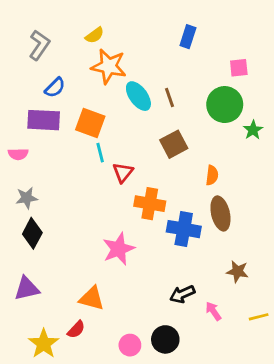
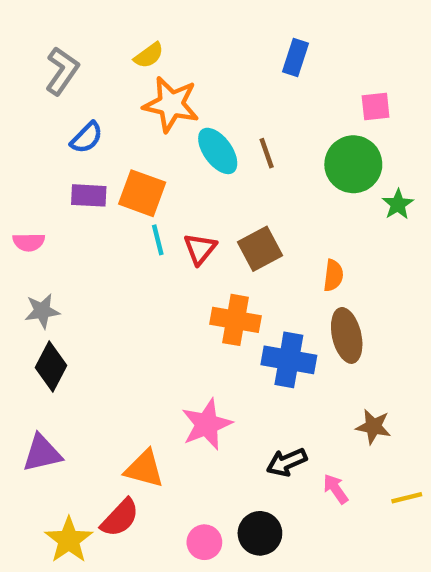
purple rectangle: (44, 120) -> (89, 195), moved, size x0.7
brown square: (174, 144) -> (260, 249), moved
red triangle: (123, 172) -> (200, 249), moved
pink star: (119, 249) -> (207, 424), moved
red semicircle: (76, 330) -> (120, 518), size x1.4

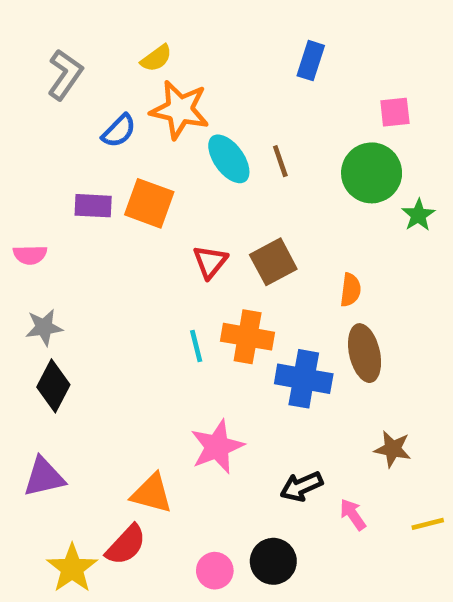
blue semicircle: (87, 138) -> (119, 131), moved
cyan line: (158, 240) -> (196, 346), moved

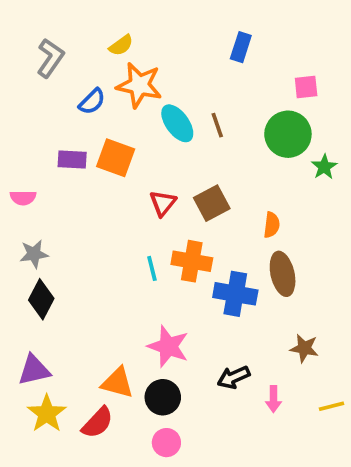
pink star: (217, 447) -> (168, 346), turned -30
pink arrow: (353, 514) -> (273, 399), turned -145
black circle: (273, 561) -> (163, 397), moved
yellow star: (72, 568) -> (47, 414), moved

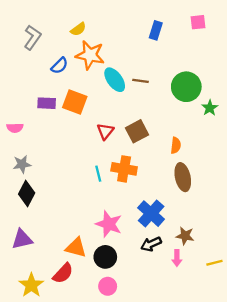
pink square: (306, 87) -> (198, 22), moved
brown line: (217, 125) -> (140, 81), turned -63
blue cross: (235, 294) -> (151, 214), moved, turned 32
brown star: (304, 348) -> (185, 236), moved
yellow star: (47, 414) -> (31, 285), moved

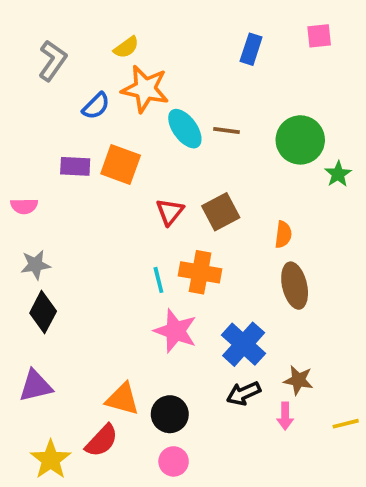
pink star: (109, 224) -> (175, 331), moved

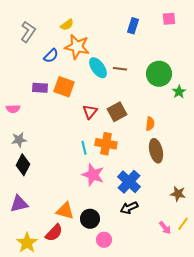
brown star: (298, 380) -> (178, 194), moved
pink arrow: (285, 416) -> (165, 228), moved, turned -40
yellow line: (346, 424) -> (183, 224), turned -40
pink circle: (174, 461) -> (104, 240), moved

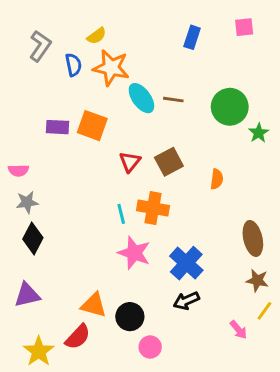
blue semicircle: (51, 56) -> (73, 65), moved, turned -56
pink semicircle: (13, 109) -> (18, 170), moved
brown ellipse: (156, 151) -> (253, 238), moved
yellow line: (183, 224) -> (264, 311), moved

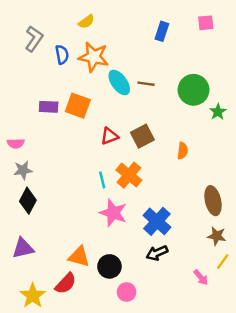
yellow semicircle: (97, 36) -> (86, 22), moved
red triangle: (130, 162) -> (109, 136), turned 30
orange cross: (153, 208) -> (129, 175), turned 30

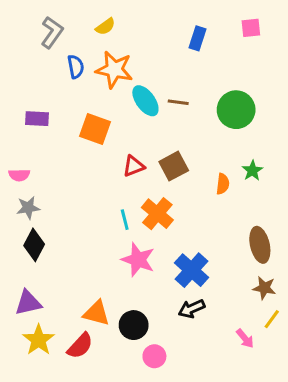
gray L-shape: (34, 39) -> (52, 32), moved
purple rectangle: (49, 107) -> (37, 119), moved
green star: (218, 112) -> (252, 171), moved
yellow star: (33, 296) -> (39, 340), moved

